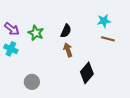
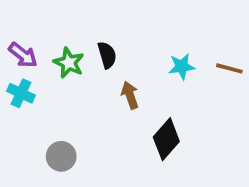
cyan star: (104, 21) -> (182, 67), moved
black semicircle: (66, 31) -> (107, 55), moved, turned -40
brown line: (108, 39) -> (229, 68), moved

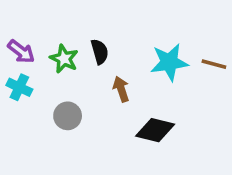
cyan star: (182, 67) -> (169, 62), size x1.5
black diamond: (166, 139) -> (155, 130), turned 63
gray circle: (61, 156) -> (68, 116), moved

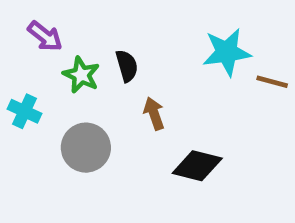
purple arrow: (21, 52) -> (45, 36), moved
cyan star: (169, 62) -> (227, 52), moved
gray circle: (68, 116) -> (86, 148), size x1.4

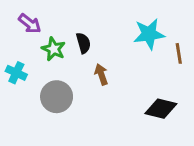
brown line: (272, 82) -> (179, 53), turned 66
black diamond: (197, 166) -> (161, 109), moved

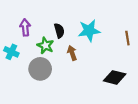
purple arrow: (30, 24) -> (25, 27), moved, turned -133
cyan star: (149, 34) -> (89, 31), moved
green star: (54, 49) -> (45, 45), moved

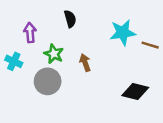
black semicircle: (59, 31) -> (70, 19), moved
cyan star: (89, 31) -> (123, 33), moved
brown line: (127, 38) -> (150, 45), turned -64

